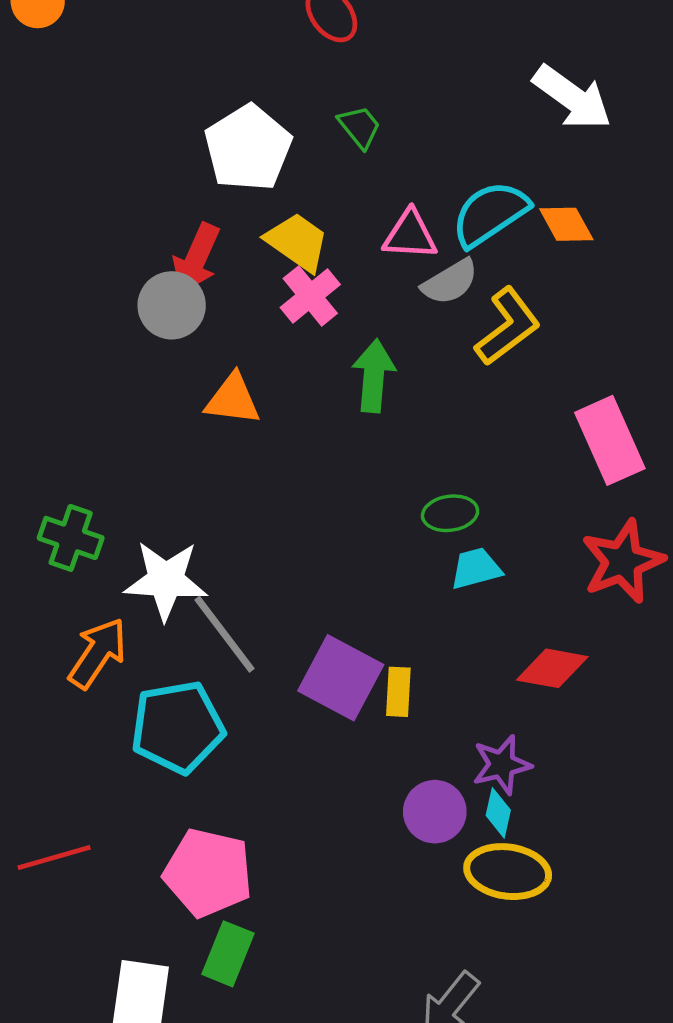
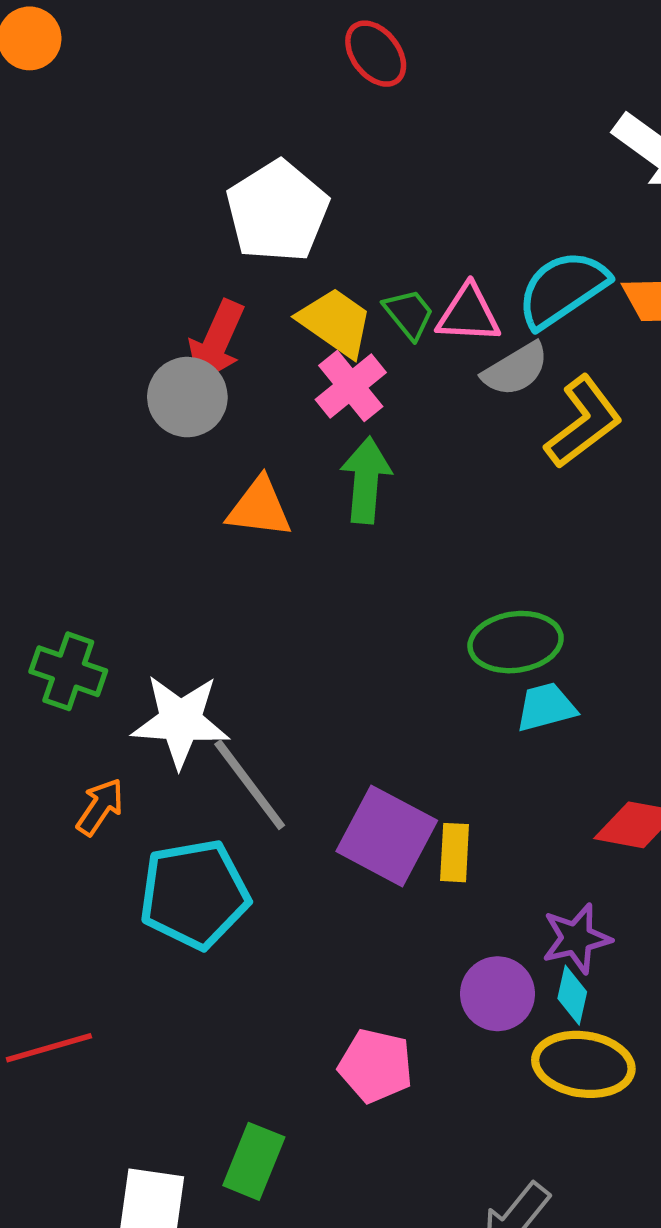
green trapezoid: (360, 127) -> (409, 314), moved
green arrow: (374, 376) -> (366, 480), moved
green ellipse: (450, 513) -> (516, 642), size x1.4
orange arrow: (98, 653) -> (100, 807), size x0.7
pink pentagon: (208, 873) -> (376, 1066), moved, size x0.7

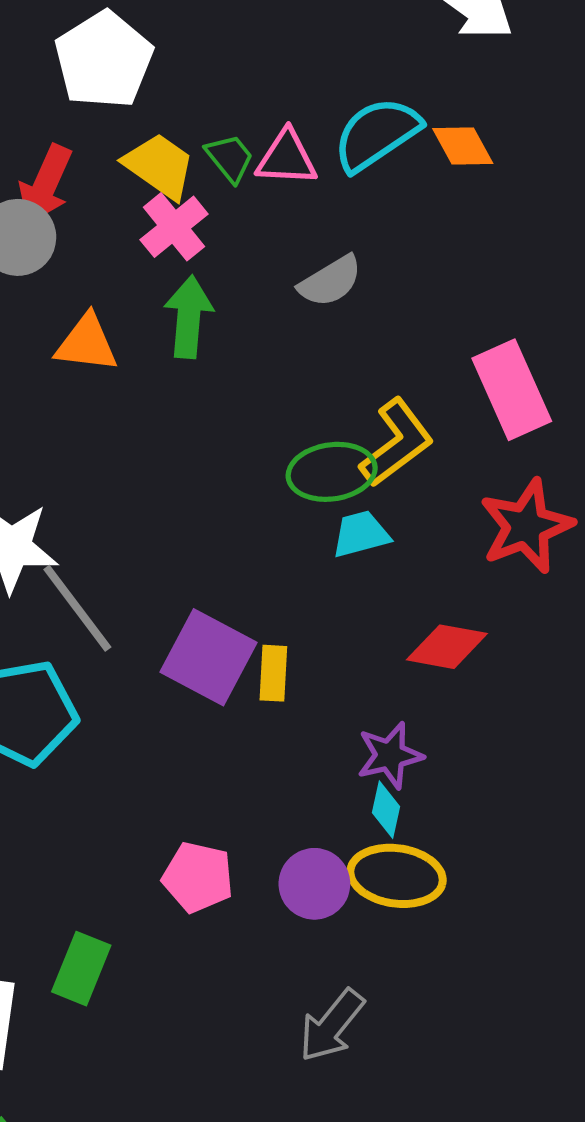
gray semicircle: (516, 369) -> (330, 281), moved
yellow L-shape: (583, 422) -> (397, 443), moved
purple circle: (498, 994) -> (314, 884), moved

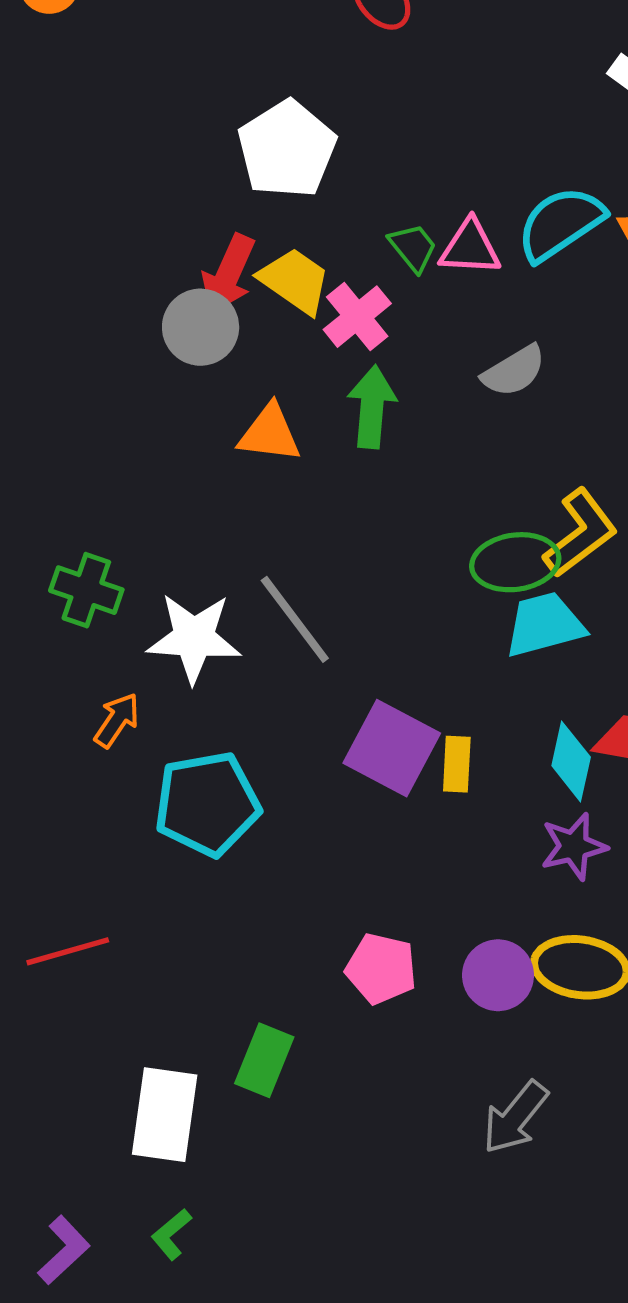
yellow trapezoid: (159, 166) -> (295, 281), moved
cyan trapezoid: (361, 534) -> (544, 625), size x1.4
gray line: (77, 608) -> (295, 619), moved
cyan diamond: (386, 810) -> (571, 761), moved, size x1.4

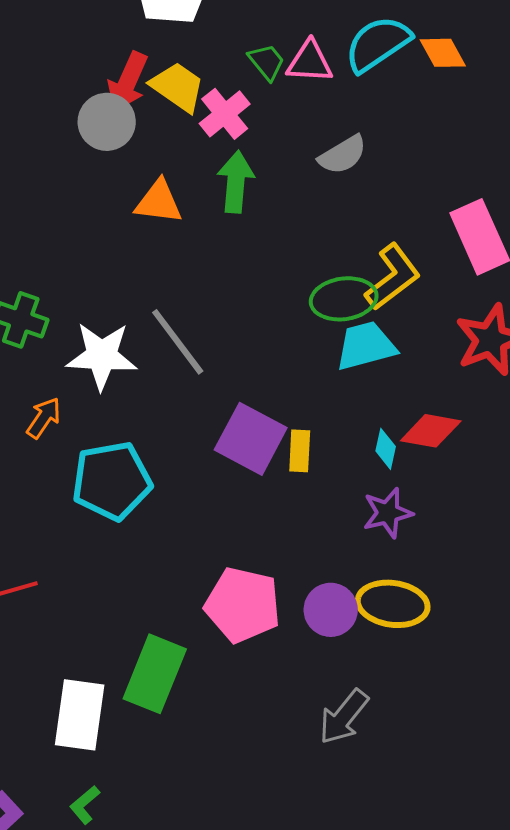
cyan diamond: (571, 761) -> (386, 449), size x0.7
pink pentagon: (381, 969) -> (243, 605), size x1.4
green rectangle: (264, 1060) -> (155, 674), size x1.4

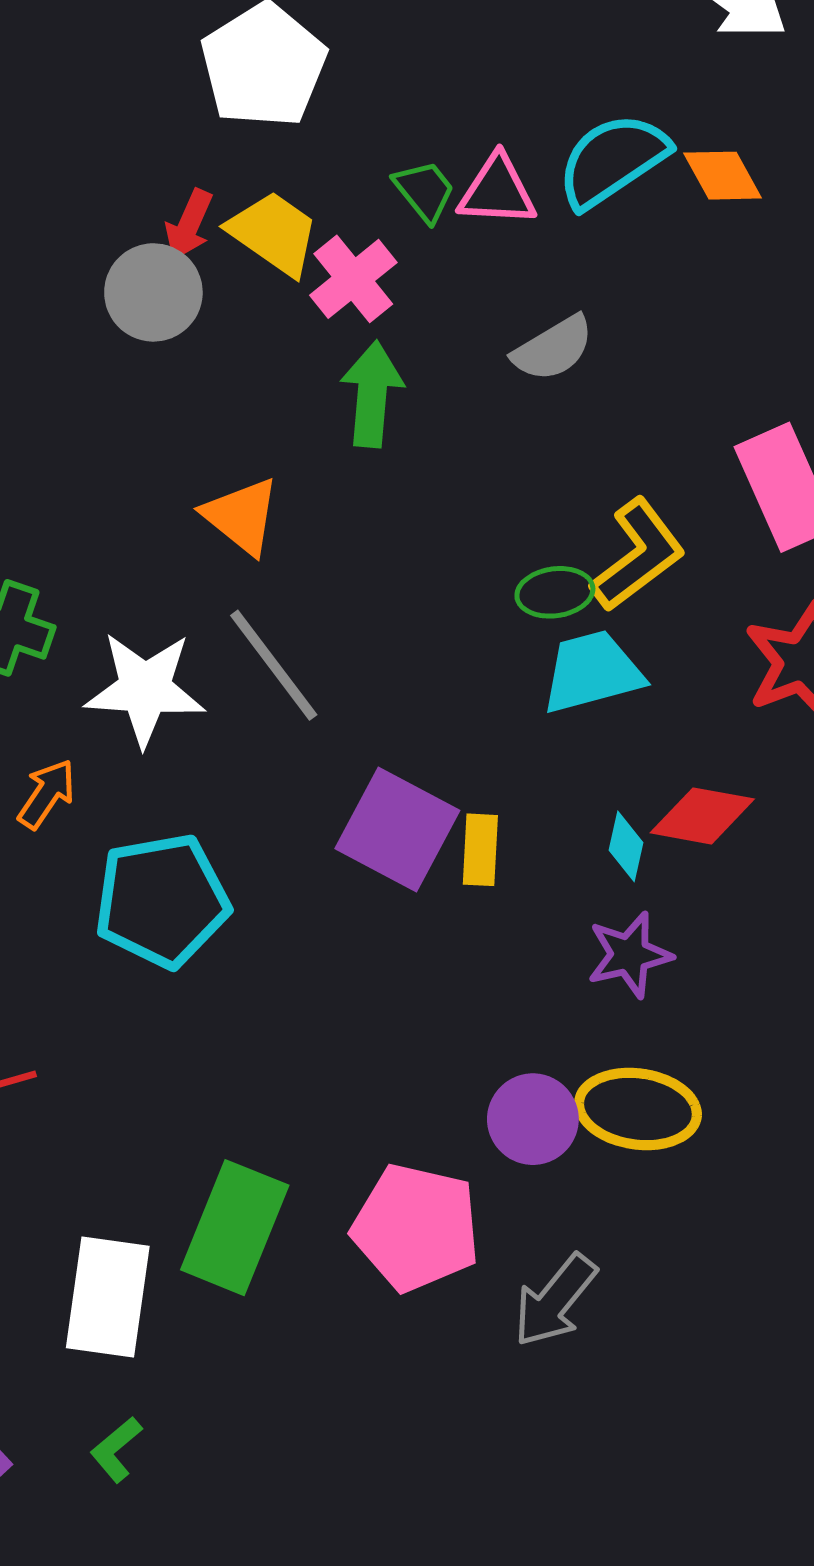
red arrow: (128, 82) -> (189, 225), size x0.7
orange triangle: (159, 202) -> (241, 516), moved, turned 32
green ellipse: (344, 299) -> (555, 592), size x0.7
pink pentagon: (243, 605) -> (416, 1228), moved

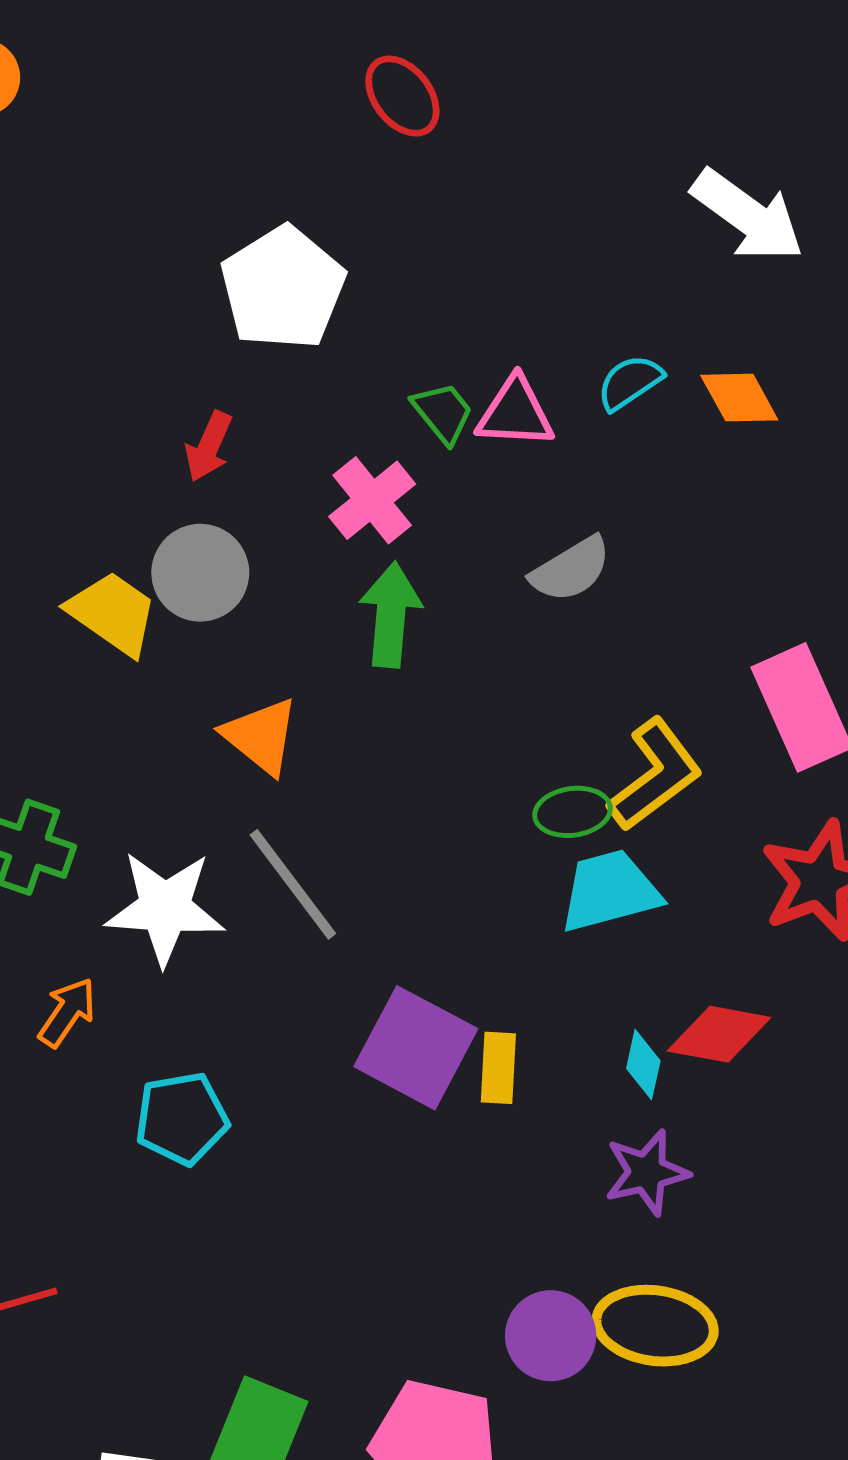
cyan semicircle: (612, 160) -> (630, 382), size x0.6
yellow trapezoid: (274, 233) -> (113, 613), moved
gray circle: (153, 292) -> (200, 573), moved
cyan pentagon: (162, 901) -> (182, 1118), size x0.7

